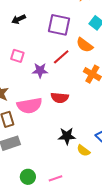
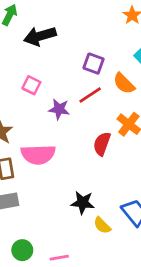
black arrow: (19, 19) -> (40, 36), size x1.6
purple square: (59, 25) -> (94, 64), moved, size x0.7
red semicircle: (60, 98) -> (102, 144), moved, turned 96

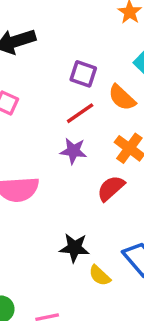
purple star: (59, 109) -> (73, 151), moved
red semicircle: (102, 144) -> (111, 188), moved, turned 30

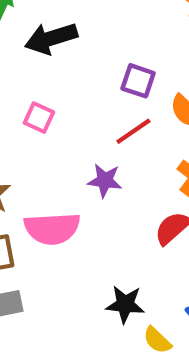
purple star: (73, 151) -> (105, 180), moved

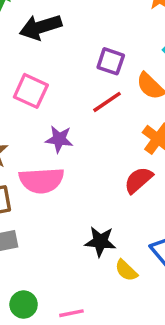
pink square: (39, 118) -> (31, 91), size x1.4
purple star: (105, 180) -> (59, 139), moved

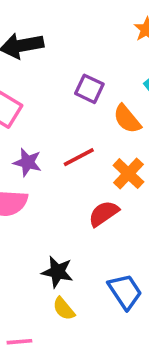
red line: (107, 102) -> (79, 157), moved
yellow semicircle: (126, 270) -> (64, 309), moved

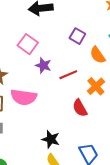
purple star: (27, 162) -> (43, 65), moved
red semicircle: (104, 214) -> (80, 108), turned -90

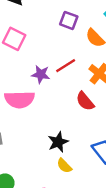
purple star: (43, 65) -> (41, 74), moved
black star: (51, 139) -> (58, 142), turned -30

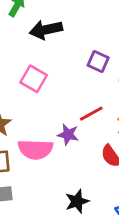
purple star: (41, 74) -> (68, 135), moved

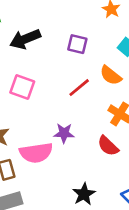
purple square: (98, 61) -> (77, 44), moved
red line: (91, 114) -> (79, 88), moved

